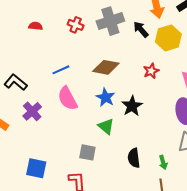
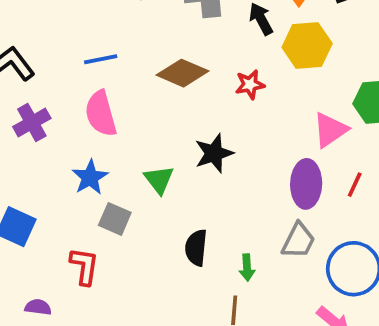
red star: (151, 71) -> (250, 84), moved
blue star: (105, 97) -> (90, 177), moved

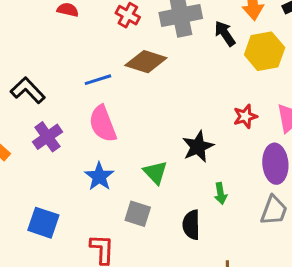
brown diamond: (183, 73) -> (146, 62), moved
red star: (250, 84) -> (245, 116), moved
gray square: (115, 219) -> (138, 214), moved
green arrow: (247, 268) -> (221, 193), moved

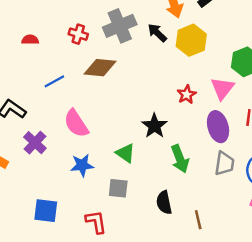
blue line: (98, 80) -> (54, 81), moved
blue star: (99, 176) -> (82, 165), turned -30
green arrow: (221, 193) -> (180, 159), size x1.6
black semicircle: (191, 225) -> (164, 203), moved

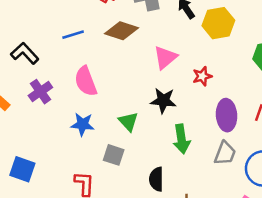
pink triangle: (222, 88) -> (165, 57), moved
black star: (154, 126) -> (163, 101), turned 30
blue square: (46, 211) -> (22, 169), moved

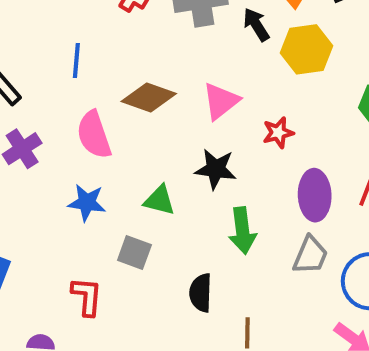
brown diamond: (121, 31) -> (149, 97), moved
blue line: (73, 35) -> (76, 60), turned -70
green triangle: (128, 121) -> (159, 200), turned -35

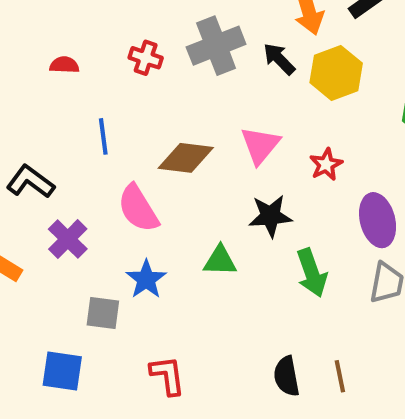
blue star: (87, 203) -> (146, 279), turned -30
gray square: (134, 253) -> (103, 313), moved
black semicircle: (201, 293) -> (287, 376), moved

